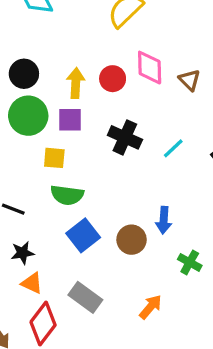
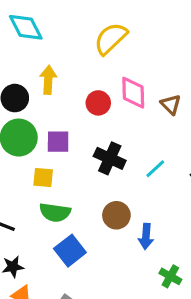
yellow arrow: (76, 83) -> (48, 80), moved
brown circle: (132, 240) -> (116, 215), moved

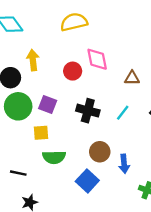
yellow semicircle: (111, 39) -> (74, 22), turned 40
brown triangle: (171, 104) -> (132, 78), moved, turned -35
purple square: (58, 142) -> (48, 104), turned 30
blue square: (70, 251) -> (87, 181), moved

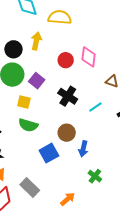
yellow semicircle: (74, 22) -> (60, 17), moved

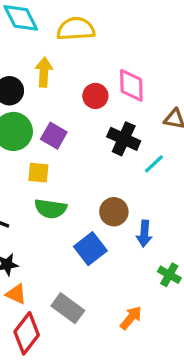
black cross: (68, 96) -> (124, 139), moved

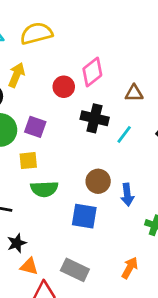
yellow arrow: (44, 72) -> (17, 75), turned 30
pink diamond: (131, 85) -> (92, 72), turned 64
blue square: (90, 249) -> (84, 216), turned -32

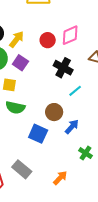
yellow arrow: (17, 75) -> (17, 39), moved
cyan line: (124, 134) -> (75, 91), moved
blue arrow: (127, 195) -> (72, 127), turned -147

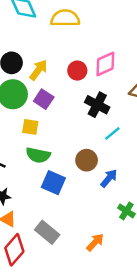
blue square: (38, 134) -> (53, 183), moved

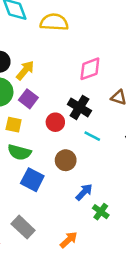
red circle: (77, 71) -> (55, 122), moved
cyan line: (112, 133) -> (92, 136), turned 63
blue arrow: (109, 178) -> (84, 192), moved

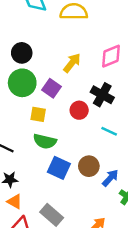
yellow arrow: (25, 70) -> (72, 63), moved
cyan line: (92, 136) -> (109, 131), moved
brown circle: (66, 160) -> (89, 166), moved

